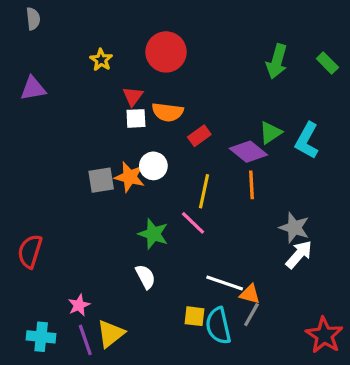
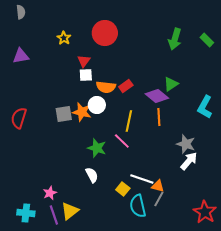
orange semicircle: (168, 112) -> (106, 87), moved
cyan L-shape: (307, 141) -> (205, 107), moved
red semicircle: (30, 251) -> (19, 118), moved
yellow square: (195, 316) -> (123, 189), moved, turned 32

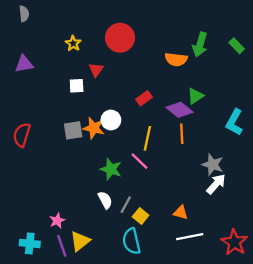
white square: (86, 75) -> (77, 86), moved
orange semicircle: (106, 87) -> (176, 59), moved
white line: (142, 179) -> (190, 237), moved, turned -30
gray line: (159, 199) -> (126, 205), moved
cyan semicircle: (138, 206) -> (131, 241), moved

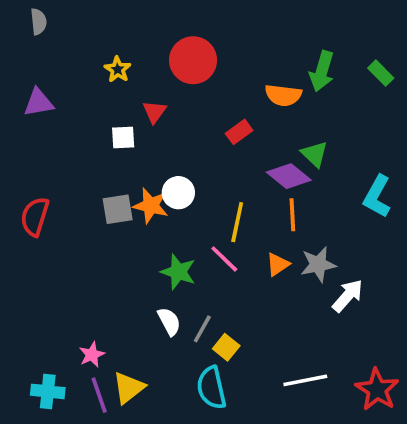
green triangle: (195, 96) -> (315, 154), turned -42
red rectangle: (144, 98) -> (239, 132), moved
gray star: (213, 165) -> (318, 264), moved, turned -30
orange triangle: (181, 213) -> (278, 264), moved, turned -49

